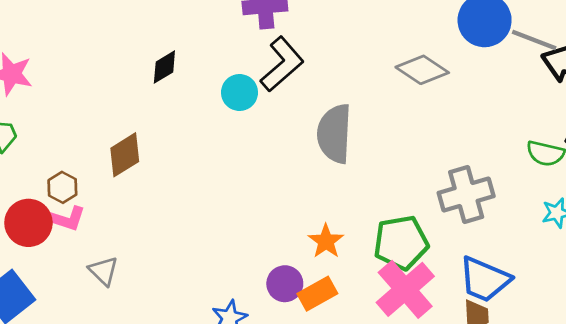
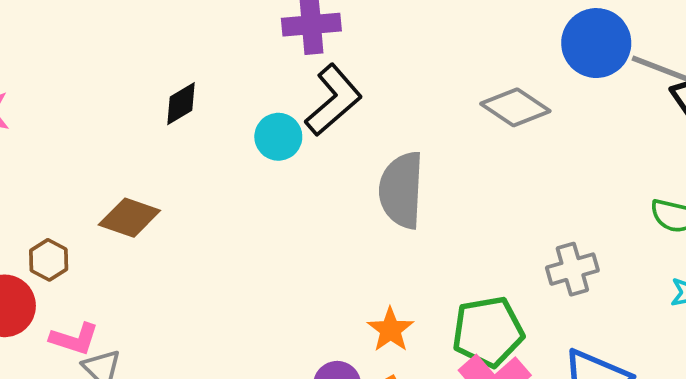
brown diamond: (125, 155) -> (129, 218), turned 51
gray cross: (466, 194) -> (572, 269), size x0.7
pink L-shape: (67, 219) -> (74, 339), moved

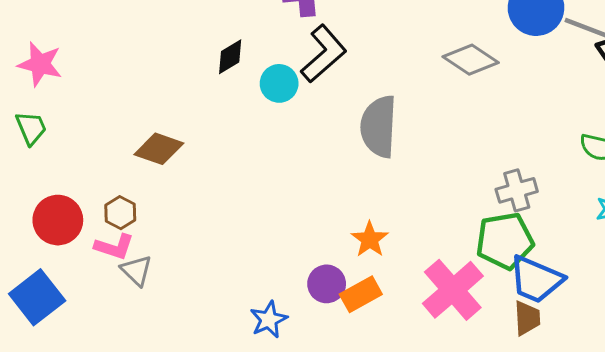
black diamond: (181, 104) -> (230, 57), moved
brown hexagon: (49, 260) -> (120, 213), moved
green pentagon: (488, 332) -> (505, 241), moved

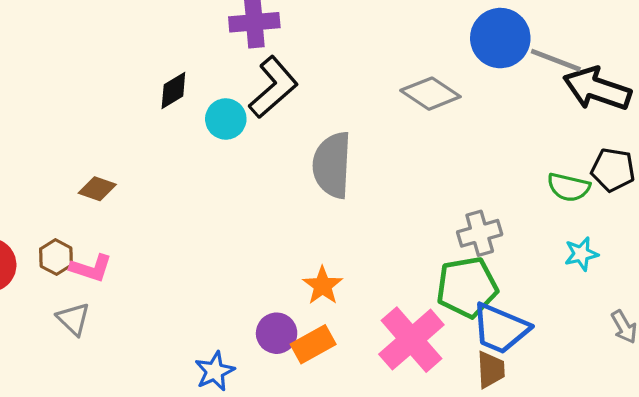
brown diamond: (159, 149) -> (97, 189), size x0.7
pink L-shape: (114, 247) -> (91, 268), moved

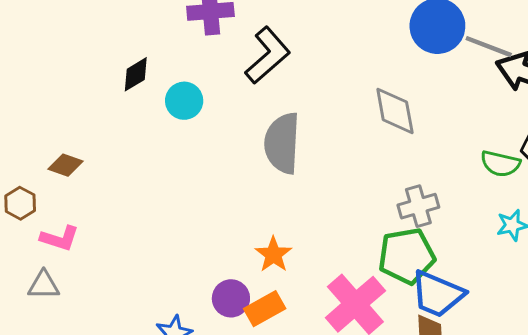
black L-shape: (273, 87) -> (268, 55), moved
gray diamond: (430, 94) -> (395, 111), moved, turned 46
brown hexagon: (56, 257) -> (20, 203), moved
gray triangle: (73, 319) -> (44, 285), turned -44

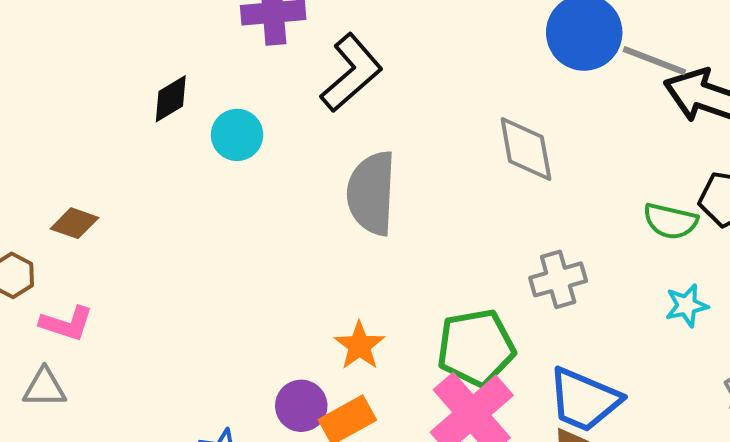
green pentagon: (407, 256) -> (476, 348), moved

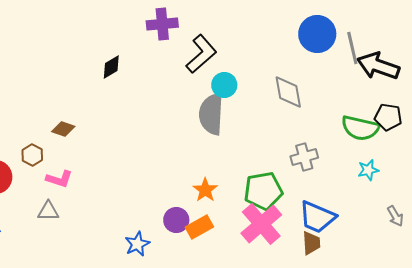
gray line: (654, 61) -> (352, 48), turned 56
cyan circle: (237, 135) -> (224, 85), moved
green semicircle: (670, 221) -> (360, 128), size x1.4

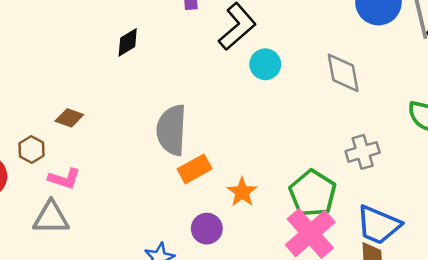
gray semicircle: (211, 114) -> (172, 130), moved
green pentagon: (263, 191) -> (313, 193), turned -30
gray triangle: (48, 211) -> (51, 218), size x1.4
orange rectangle: (199, 227) -> (195, 169), moved

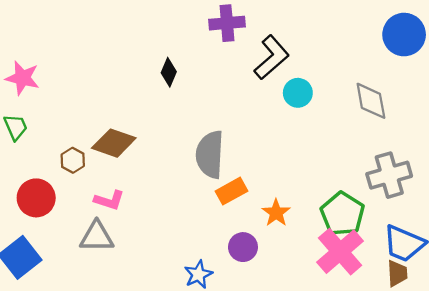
black diamond: (128, 42) -> (169, 72), turned -36
brown diamond: (69, 118) -> (114, 143), size x1.6
brown hexagon: (32, 149) -> (73, 160), moved
gray cross: (363, 152) -> (389, 175), size x1.4

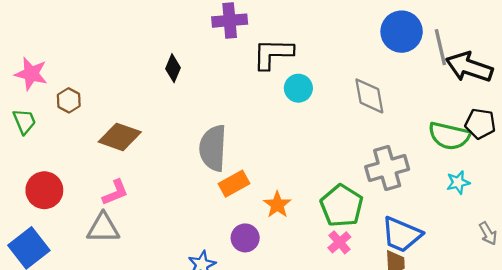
black L-shape: (272, 57) -> (273, 54), turned -138
brown hexagon: (73, 160) -> (69, 100), moved
pink L-shape: (109, 200) -> (115, 192), turned -40
pink cross: (340, 252) -> (339, 242), size x0.5

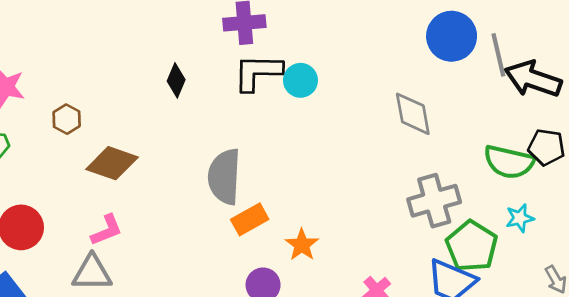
black L-shape: (273, 54) -> (258, 72), moved
cyan circle: (298, 88) -> (300, 80), moved
brown hexagon: (69, 100) -> (67, 119), moved
green pentagon: (342, 206) -> (472, 246), moved

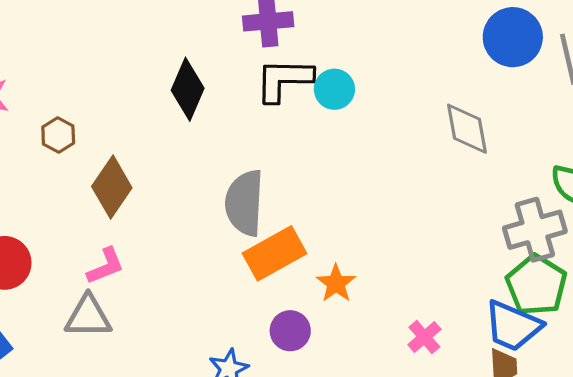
black diamond: (176, 80) -> (188, 89), size x1.5
brown diamond: (112, 163) -> (112, 187), turned -75
gray cross: (434, 201) -> (535, 230), moved
orange rectangle: (250, 219) -> (274, 253), size x1.4

